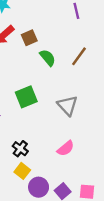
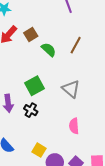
pink semicircle: (66, 148) -> (74, 126), turned 133
black cross: (20, 149) -> (31, 110), moved

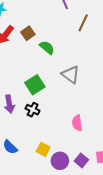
brown line: (76, 45) -> (83, 23), moved
gray triangle: (71, 89) -> (71, 75), moved

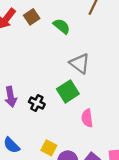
green semicircle: (47, 47) -> (62, 26), moved
green square: (35, 85) -> (68, 91), moved

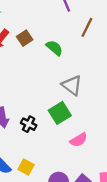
pink semicircle: (87, 118) -> (79, 140), turned -114
yellow square: (49, 148) -> (26, 167), moved

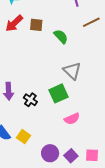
brown line: (87, 27) -> (91, 22), turned 30
brown square: (25, 38) -> (36, 25), turned 32

